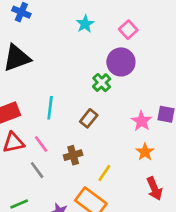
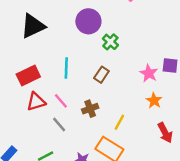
purple circle: (121, 62) -> (88, 21), moved

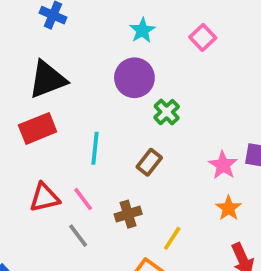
red rectangle: (28, 76) -> (38, 128), moved

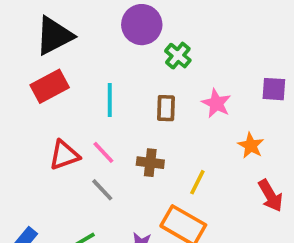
brown rectangle: (149, 162) -> (166, 108), turned -30
pink star: (223, 165) -> (216, 103), moved
brown cross: (128, 214) -> (150, 163), turned 30

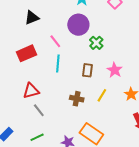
black triangle: (54, 36) -> (32, 18), moved, size x0.7
pink line: (103, 152) -> (55, 41), moved
yellow line: (197, 182) -> (102, 95), moved
gray line: (102, 190) -> (39, 110), moved

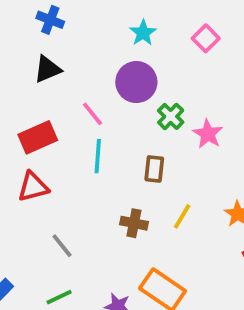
pink star: (115, 70) -> (208, 134), moved
red triangle: (31, 91) -> (33, 187), moved

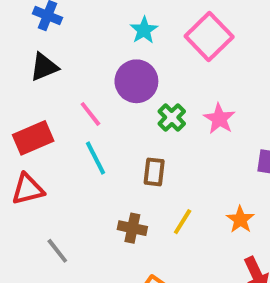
pink square: (206, 38) -> (209, 37), size x1.6
pink star: (208, 134) -> (219, 119), moved
cyan line: (98, 156) -> (95, 158), turned -32

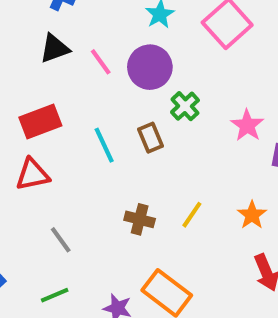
pink line: (90, 114) -> (101, 62), moved
pink star: (219, 119) -> (247, 125), moved
brown rectangle: (154, 172) -> (151, 138), moved, turned -32

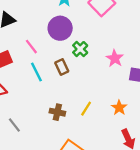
pink line: (101, 62) -> (31, 47), moved

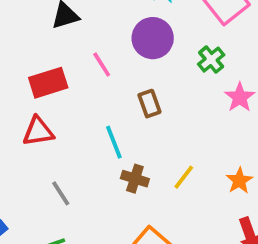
green cross: (80, 49) -> (211, 60), moved
cyan line: (36, 72) -> (114, 142), moved

